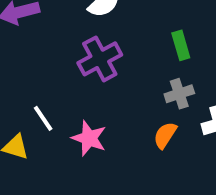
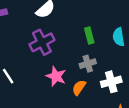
pink star: (89, 138) -> (56, 76), moved

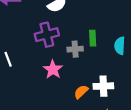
gray cross: (88, 64) -> (75, 49), moved
orange semicircle: (79, 88) -> (81, 92), moved

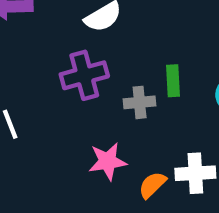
pink star: (53, 69) -> (108, 161), moved, turned 30

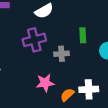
green rectangle: (173, 81) -> (83, 35), moved

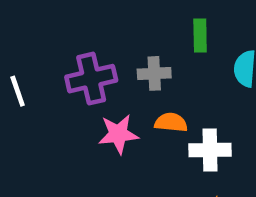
purple cross: (34, 40) -> (91, 79), moved
orange semicircle: (67, 95) -> (171, 122), moved, turned 48

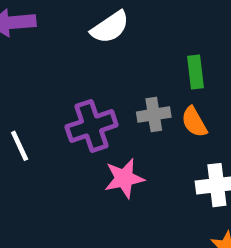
orange semicircle: (171, 122) -> (194, 122), moved, turned -120

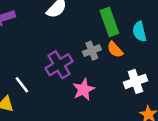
green rectangle: (195, 72) -> (109, 22), size x1.5

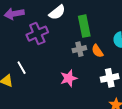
green rectangle: (109, 22) -> (84, 26), moved
purple cross: (59, 65) -> (37, 34), moved

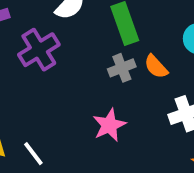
white line: (22, 68) -> (33, 154), moved

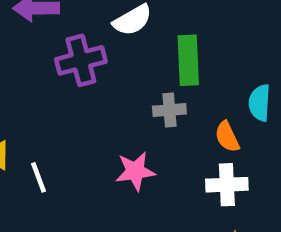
orange semicircle: (156, 67) -> (227, 137), moved

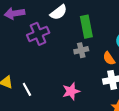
pink star: (135, 171) -> (71, 91), moved

